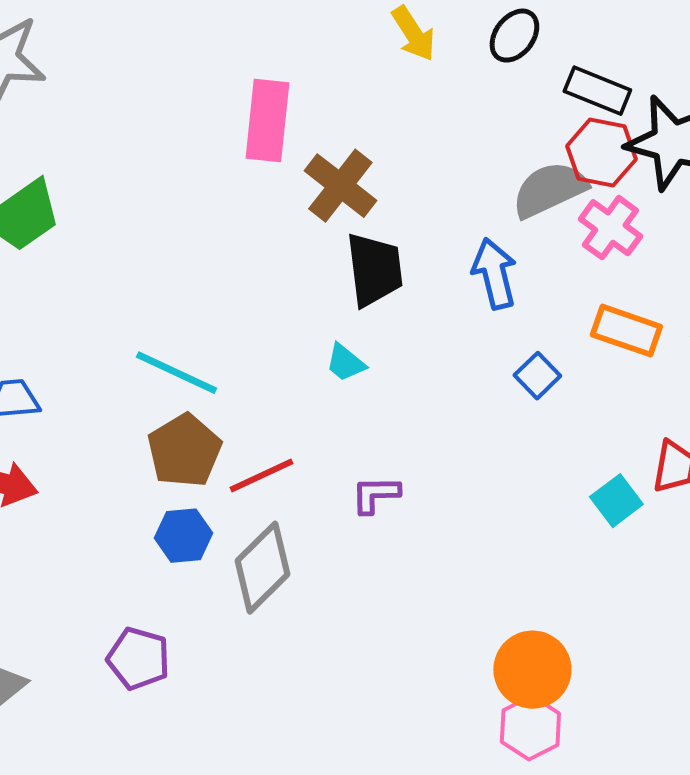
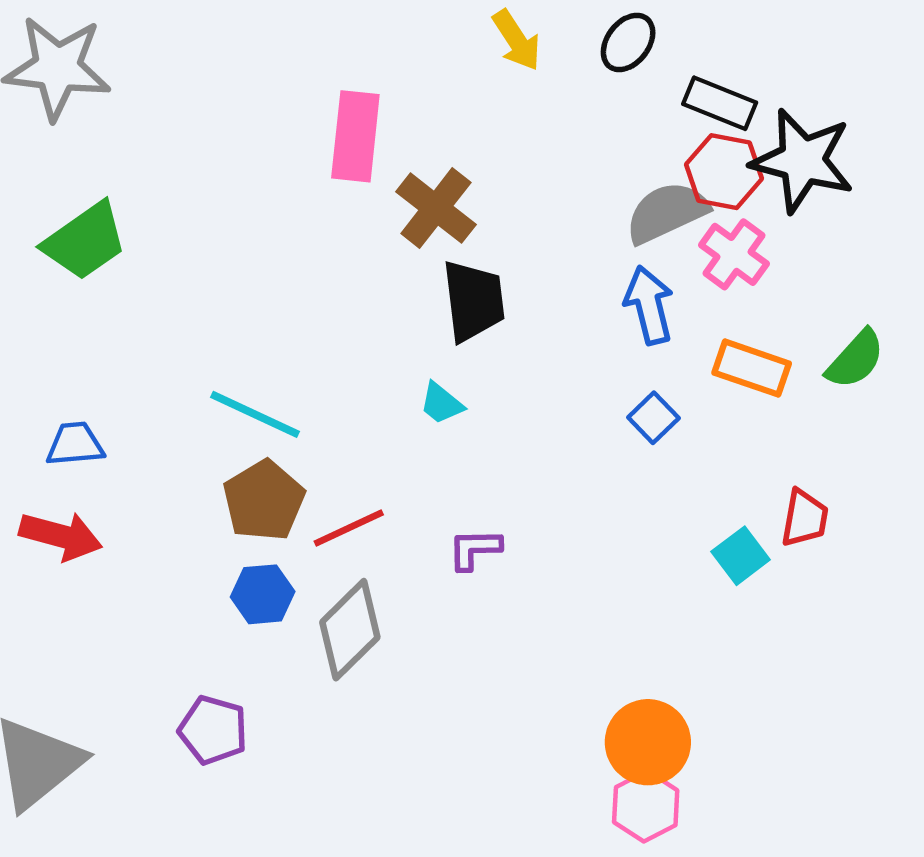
blue arrow: (494, 274) -> (649, 305), moved

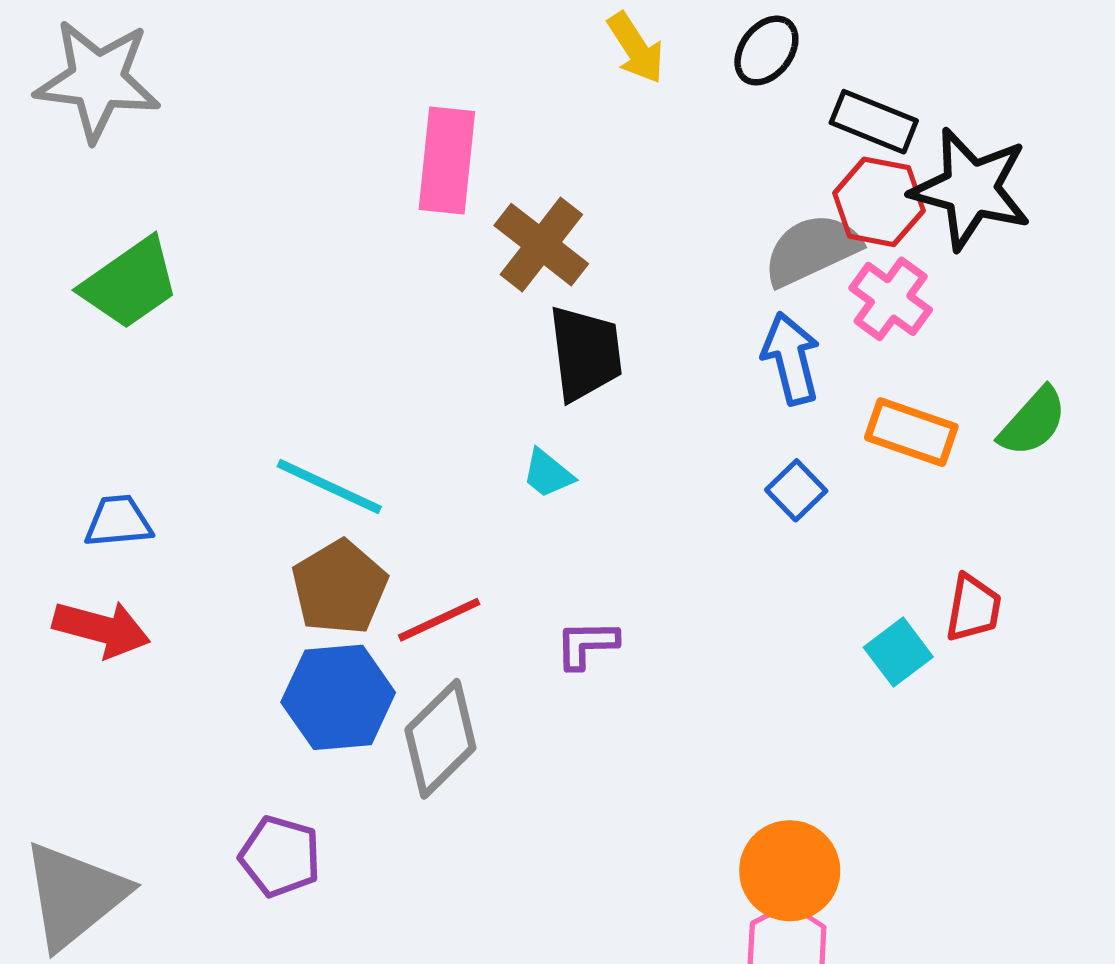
blue hexagon: (263, 594) -> (338, 697), size x1.5

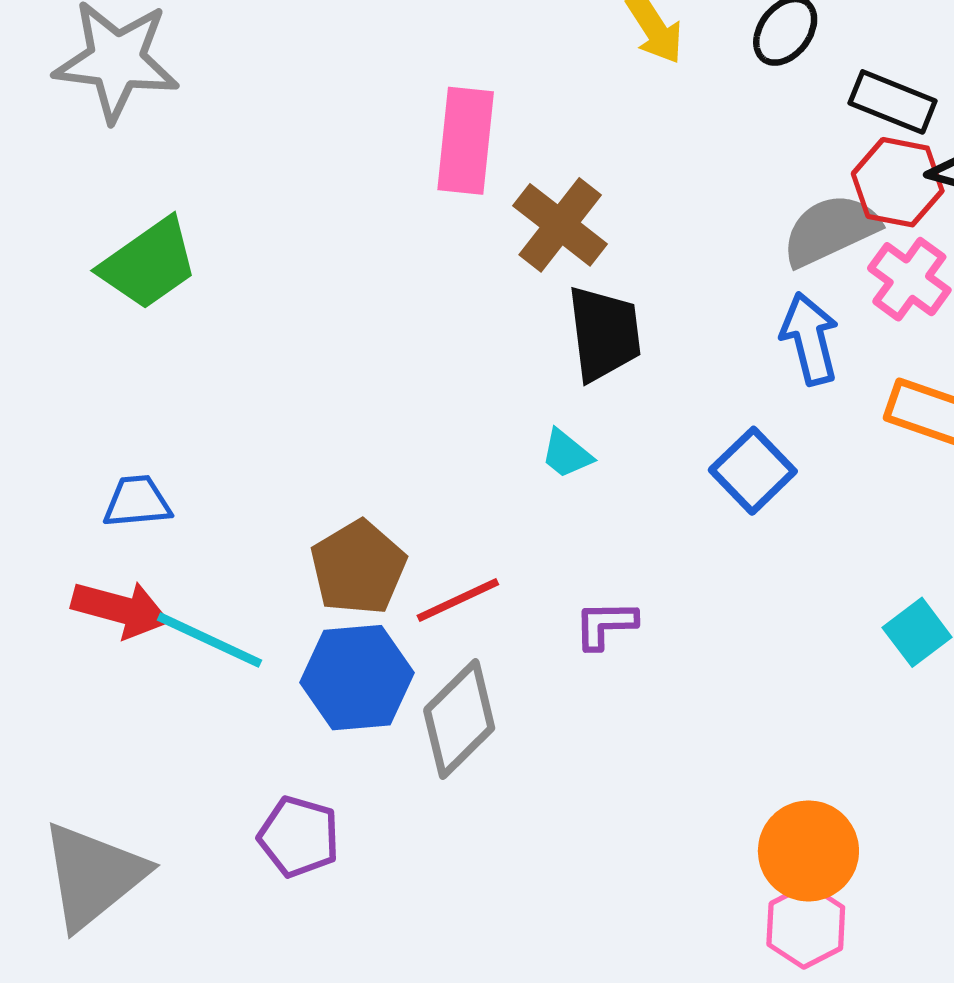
cyan line: (329, 486) -> (210, 640), moved
blue square: (796, 490) -> (753, 471), moved, size x1.4

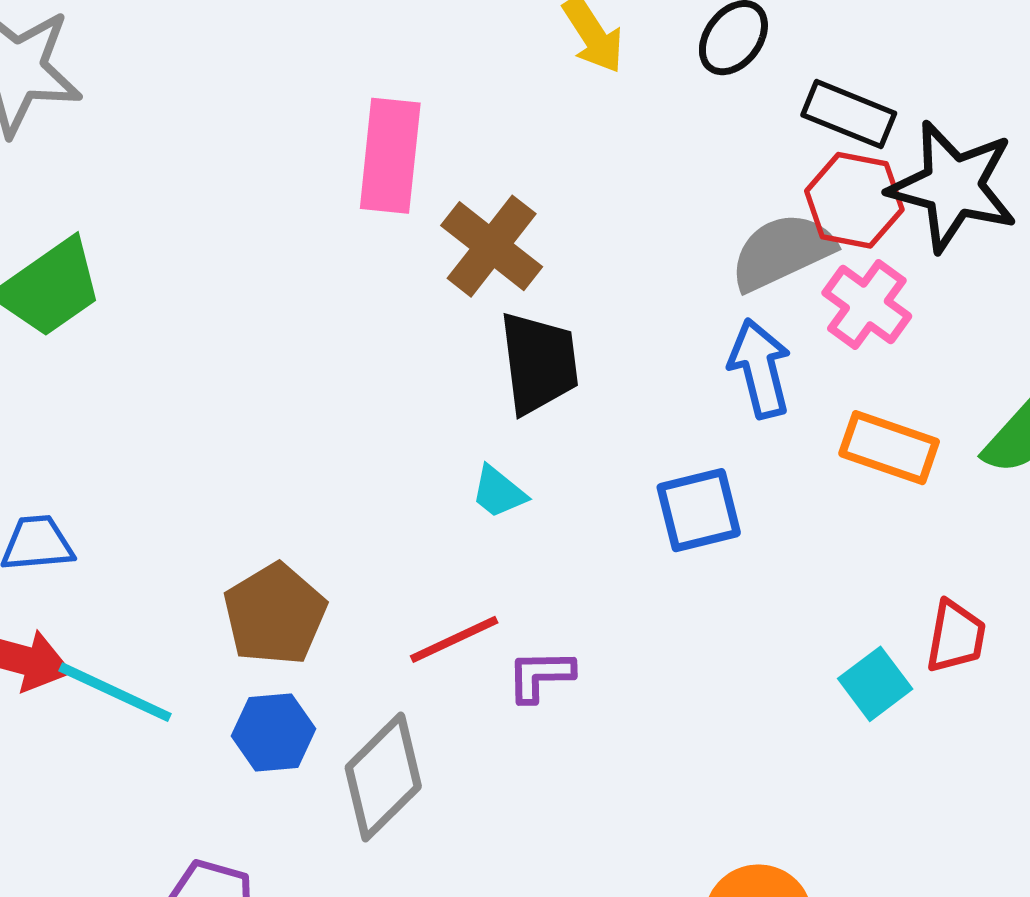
blue square: (753, 471) -> (699, 510), turned 30
red line: (458, 600) -> (454, 639), moved
blue hexagon: (357, 678) -> (273, 732), size x0.7

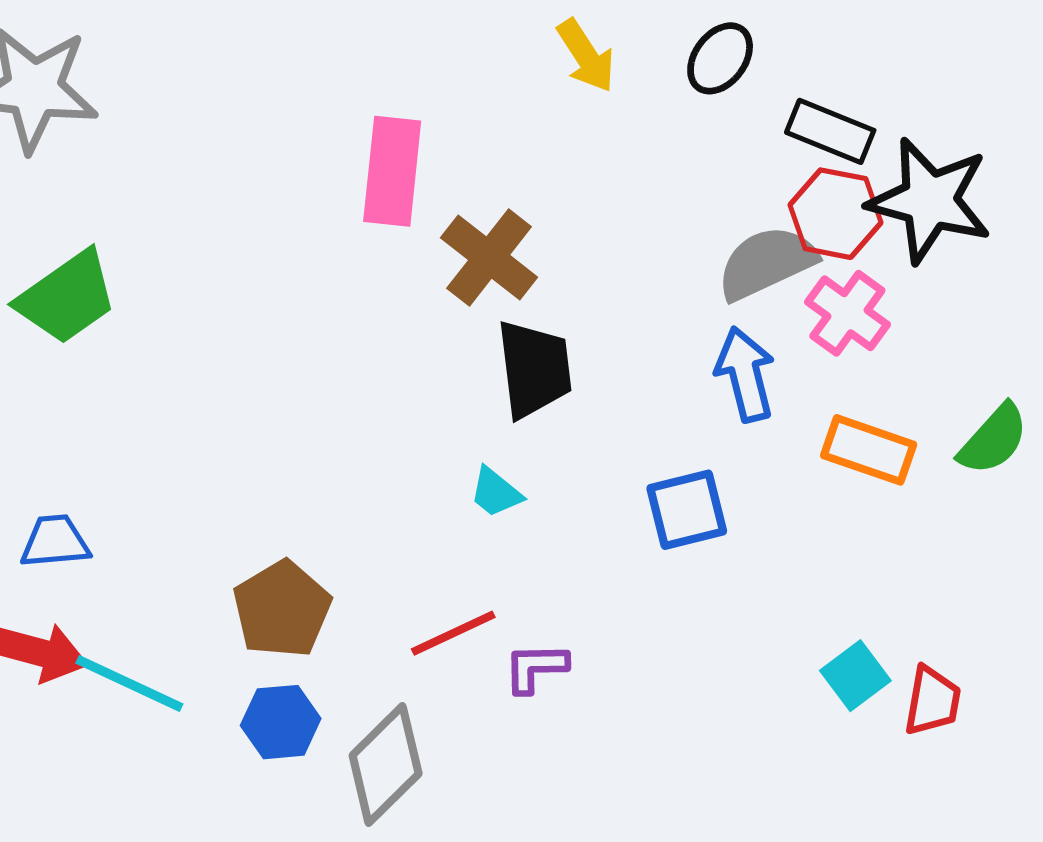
red trapezoid: (956, 637) -> (932, 701), moved

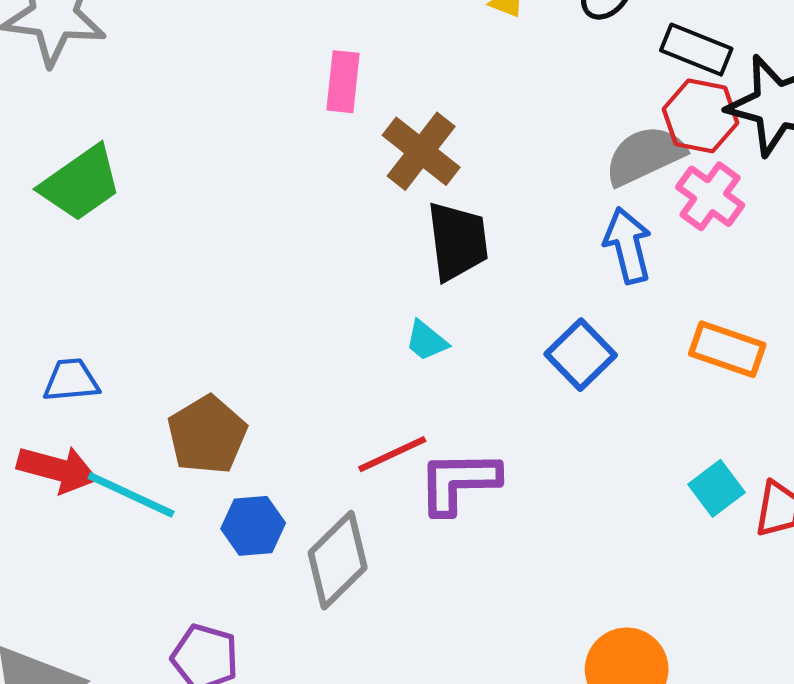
pink rectangle: (392, 171) -> (343, 82), size x0.7
orange rectangle: (869, 450) -> (727, 349), moved
blue square: (687, 510) -> (581, 355), turned -30
brown pentagon: (282, 609) -> (207, 435), moved
purple L-shape: (536, 668) -> (459, 482), size x1.6

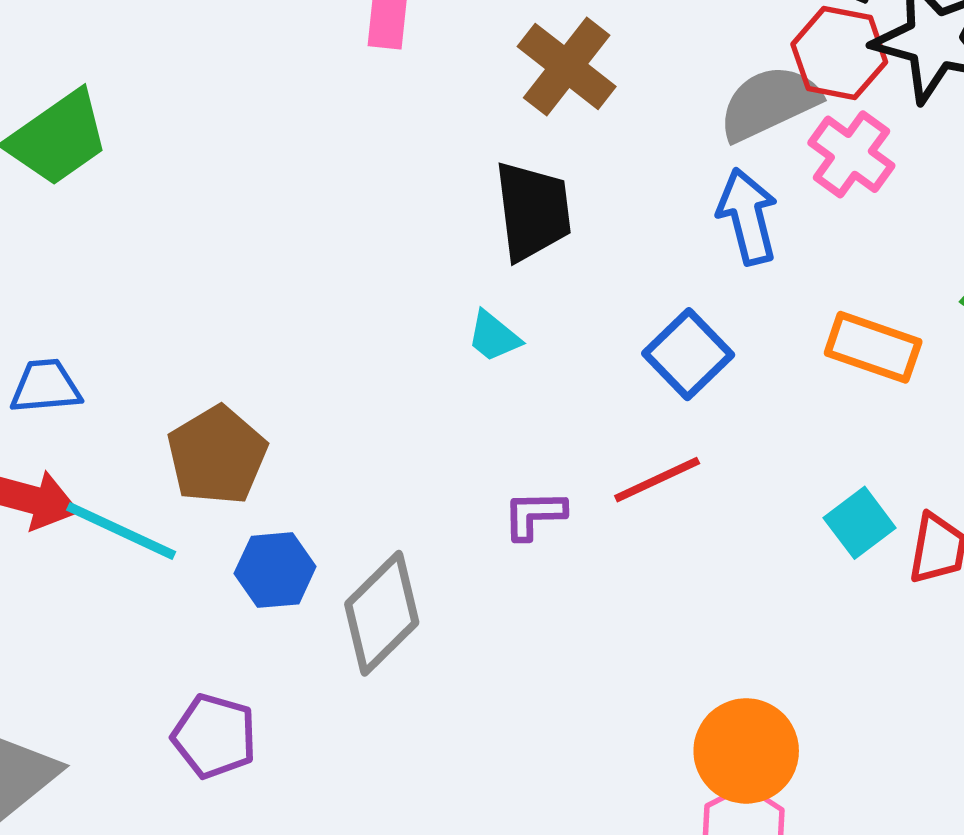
brown cross: (421, 151) -> (567, 67), moved
red line: (392, 454) -> (657, 480), moved
purple L-shape: (459, 482) -> (534, 515), size x0.6

